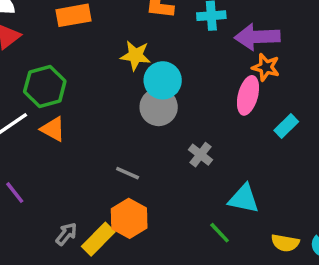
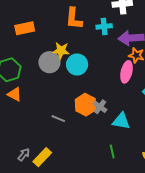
gray circle: (159, 107) -> (49, 62), moved
cyan triangle: (244, 199) -> (121, 121), moved
orange hexagon: (129, 218) -> (86, 105), moved
green line: (220, 233) -> (112, 152), turned 32

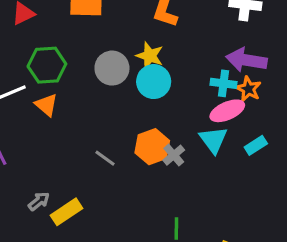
cyan cross: (104, 26) -> (223, 83), moved
yellow star: (61, 51) -> (150, 56), moved
pink ellipse: (127, 72) -> (227, 111), turned 40
cyan triangle: (121, 121) -> (213, 140), moved, turned 30

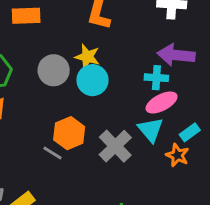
orange star: (248, 89) -> (177, 155), moved
orange hexagon: (152, 147) -> (69, 133), moved
gray cross: (174, 155) -> (115, 146), size x1.6

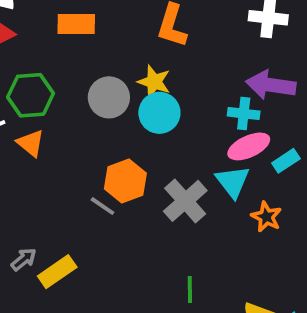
cyan rectangle: (190, 132) -> (286, 161), moved

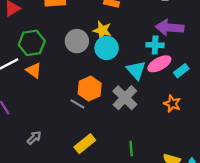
cyan triangle: (233, 182) -> (136, 70), moved
yellow rectangle: (57, 272) -> (85, 144), moved

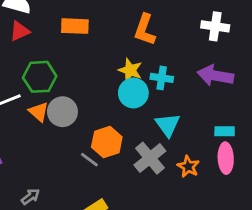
gray circle: (77, 41) -> (62, 112), moved
cyan cross: (155, 45) -> (162, 78), moved
pink ellipse: (159, 64) -> (226, 158), moved, turned -70
cyan rectangle: (181, 71) -> (225, 131), turned 32
orange star: (172, 104) -> (188, 167), moved

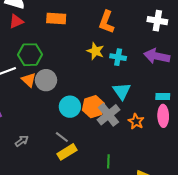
cyan circle: (133, 93) -> (70, 107), moved
orange hexagon: (107, 142) -> (93, 107), moved
gray line: (89, 160) -> (62, 137), moved

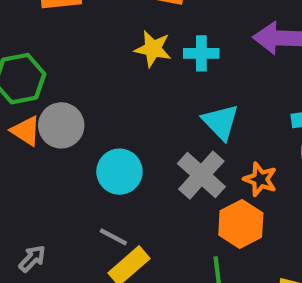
orange hexagon: (93, 107) -> (241, 224), moved

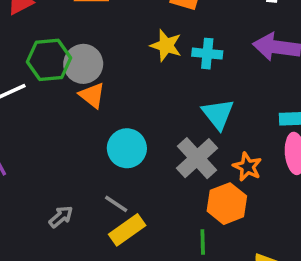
gray circle: (61, 125) -> (83, 64), moved
orange triangle: (26, 131) -> (92, 95), moved
gray arrow: (32, 259) -> (61, 217), moved

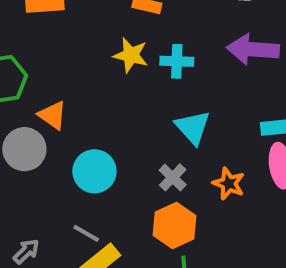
gray circle: (83, 64) -> (24, 149), moved
gray cross: (197, 158) -> (173, 177), size x0.6
orange hexagon: (227, 204) -> (175, 226), moved

